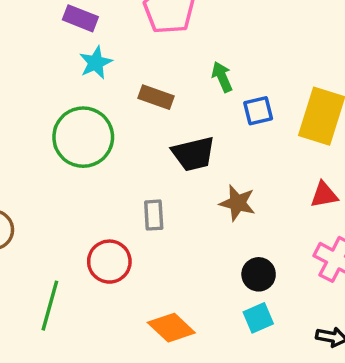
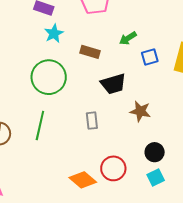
green arrow: (222, 77) -> (128, 38), turned -96
red circle: (109, 262) -> (113, 168), moved
green line: (50, 306) -> (40, 125), moved
orange diamond: (171, 328) -> (83, 180), moved

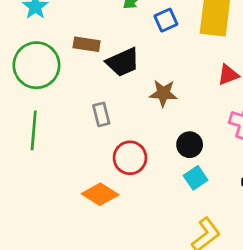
brown rectangle: (90, 52) -> (87, 44), moved
red circle: (113, 168) -> (130, 158), moved

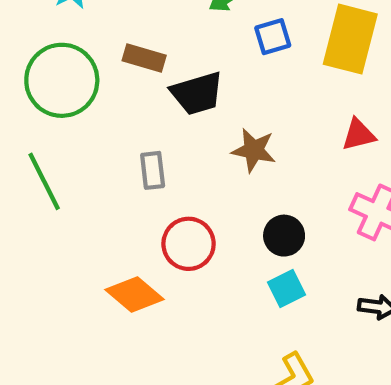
green line: (34, 130) -> (44, 181), turned -39

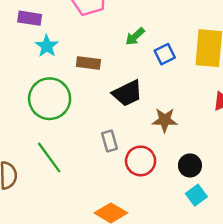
brown rectangle: (144, 58) -> (88, 63), moved
red circle: (189, 244) -> (141, 161), moved

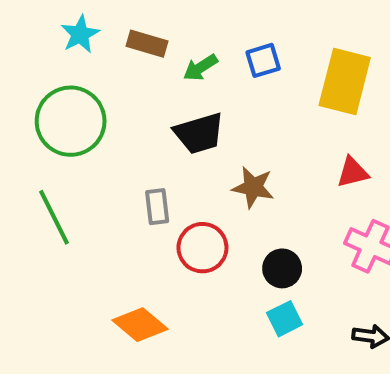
green arrow: (135, 36) -> (200, 68), moved
blue square: (165, 54) -> (263, 60), moved
brown rectangle: (88, 63) -> (147, 44), moved

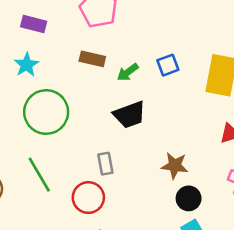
cyan star: (80, 34) -> (26, 65), moved
brown star: (253, 187) -> (175, 166), moved
red circle: (202, 248) -> (88, 198), moved

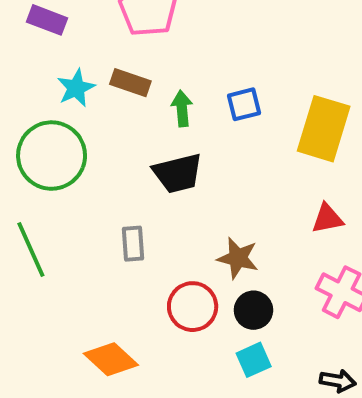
cyan star: (26, 65) -> (76, 88), moved
green arrow: (128, 72) -> (182, 108), turned 115
red circle: (88, 198) -> (193, 307), moved

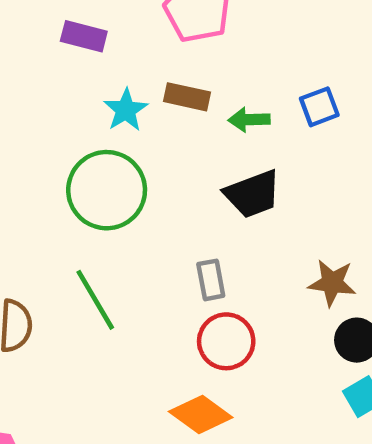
green arrow: (182, 108) -> (249, 120), turned -80
red circle: (193, 307) -> (226, 341), moved

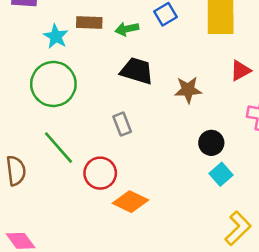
black trapezoid: (253, 194) -> (137, 71), turned -132
brown star: (332, 283) -> (188, 90), moved
red circle: (226, 341) -> (100, 173), moved

